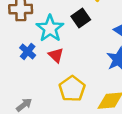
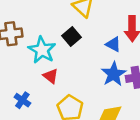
blue cross: (28, 51) -> (22, 100), moved

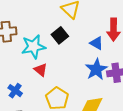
cyan star: (42, 50) -> (33, 47), turned 30

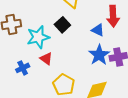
blue cross: (15, 91) -> (23, 68), moved, turned 32

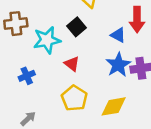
red triangle: (46, 59) -> (72, 64), moved

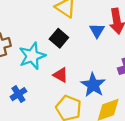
blue triangle: (118, 35) -> (97, 31), moved, turned 42
blue star: (118, 65) -> (93, 85), moved

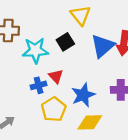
blue triangle: (97, 31) -> (103, 46), size x1.6
blue cross: (18, 94) -> (39, 85), moved

